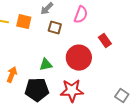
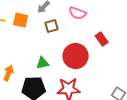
pink semicircle: (81, 15) -> (78, 13), turned 90
brown square: (55, 28) -> (52, 26), turned -32

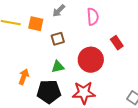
pink semicircle: (78, 13) -> (93, 17), turned -114
brown square: (52, 26) -> (58, 39), moved

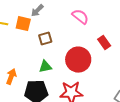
gray arrow: (59, 11) -> (37, 11), moved
pink semicircle: (93, 17) -> (80, 17), turned -48

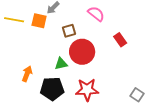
brown square: (45, 39) -> (69, 31), moved
red circle: (78, 60) -> (82, 52), moved

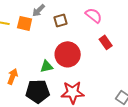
pink semicircle: (96, 14) -> (94, 15), moved
brown square: (69, 31) -> (61, 20), moved

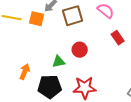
brown square: (61, 20) -> (73, 16), size x1.5
red circle: (68, 54) -> (80, 50), size x0.6

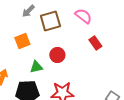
orange square: (37, 19) -> (22, 41), moved, turned -35

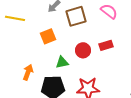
red rectangle: (95, 43) -> (106, 45), moved, turned -72

